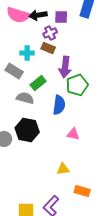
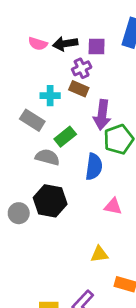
pink semicircle: (18, 15) -> (38, 44), size x0.6

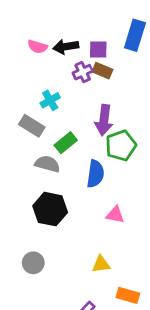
brown rectangle: (79, 89) -> (102, 71), moved
cyan cross: (50, 96) -> (50, 100), turned -30
gray circle: (19, 213) -> (33, 263), moved

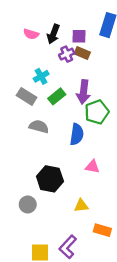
black arrow: (66, 47) -> (53, 34), turned -60
green rectangle: (66, 143) -> (57, 96), moved
black hexagon: (50, 209) -> (50, 179), moved

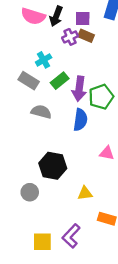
pink semicircle: (31, 34) -> (33, 16), size x1.5
purple arrow: (83, 92) -> (79, 89), moved
pink triangle: (92, 167) -> (107, 153), moved

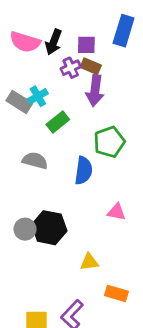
gray rectangle: (29, 81) -> (19, 102), moved
purple arrow: (79, 89) -> (95, 91), moved
gray circle: (30, 192) -> (25, 229), moved

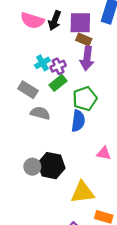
purple square: (86, 45) -> (80, 23), size x1.5
purple cross: (71, 68) -> (58, 66), moved
gray rectangle: (19, 102) -> (28, 90), moved
green pentagon: (109, 142) -> (85, 99), moved
yellow triangle: (89, 262) -> (83, 192), size x1.6

